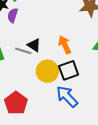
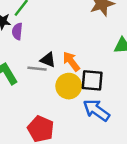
orange arrow: (65, 45) -> (71, 61), moved
black square: (69, 70) -> (92, 80), turned 36

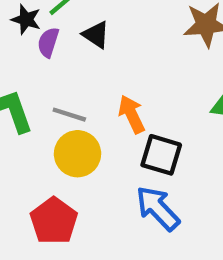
black triangle: (48, 60) -> (96, 35), moved
yellow circle: (69, 86) -> (77, 154), moved

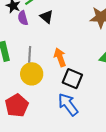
purple semicircle: (48, 42) -> (23, 18), turned -40
gray line: (69, 115) -> (30, 54), turned 70

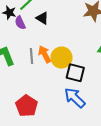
orange arrow: (60, 57) -> (45, 54), moved
yellow circle: (32, 74) -> (62, 58), moved

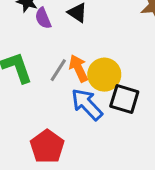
gray line: (32, 56) -> (58, 70), turned 35
blue arrow: (75, 98) -> (87, 104), moved

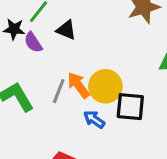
blue arrow: (87, 104) -> (94, 119), size x0.6

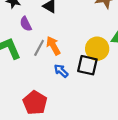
purple semicircle: (33, 42) -> (26, 24), moved
yellow circle: (105, 86) -> (97, 49), moved

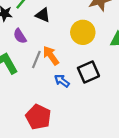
yellow circle: (97, 49) -> (83, 32), moved
black square: (87, 65) -> (88, 72), turned -30

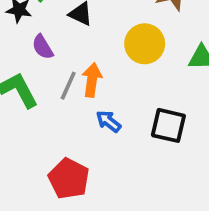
orange arrow: (51, 56) -> (92, 80), turned 42
black square: (88, 72) -> (168, 125), moved, turned 35

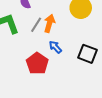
red pentagon: (69, 179) -> (37, 63), moved

